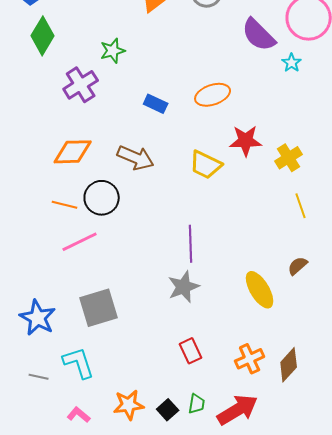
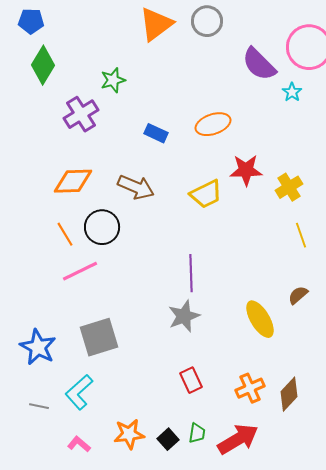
yellow trapezoid: (206, 165) -> (206, 194), turned -52
orange line: (65, 205) -> (65, 234), turned 45
cyan L-shape: (79, 363) -> (79, 392), turned -114

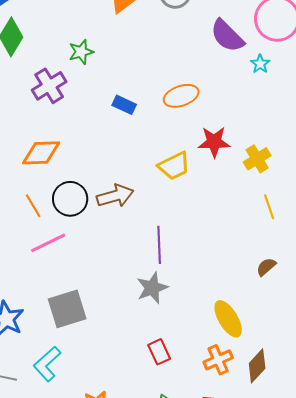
brown arrow: (136, 187) -> (115, 196), moved, turned -39
yellow ellipse: (260, 319) -> (228, 319), moved

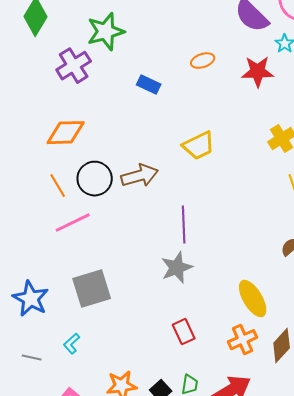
green star: (81, 52) -> (106, 32), size x1.5
orange ellipse: (181, 96) -> (203, 61), moved, size x0.7
red star: (214, 142) -> (258, 72), moved
cyan L-shape: (47, 364) -> (72, 344), size x0.6

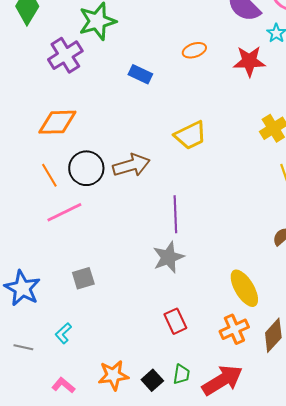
gray square: (92, 289) -> (83, 278), size x0.6

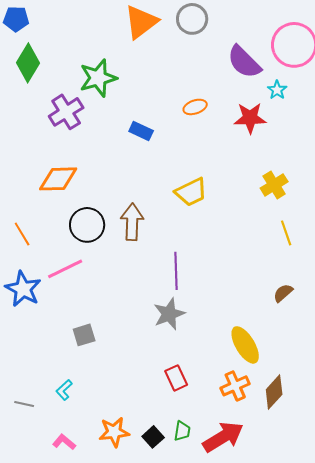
brown arrow: (131, 165) -> (132, 222), turned -72
orange line: (49, 175) -> (22, 234), moved
blue star: (22, 288) -> (23, 289), moved

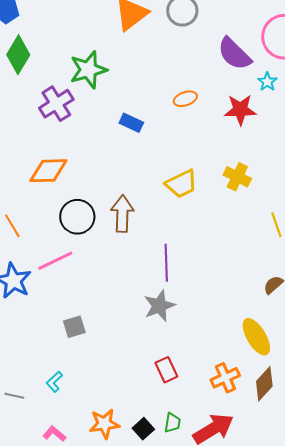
yellow cross: (274, 185) -> (237, 177), moved, turned -32
yellow ellipse: (245, 345) -> (256, 337), moved

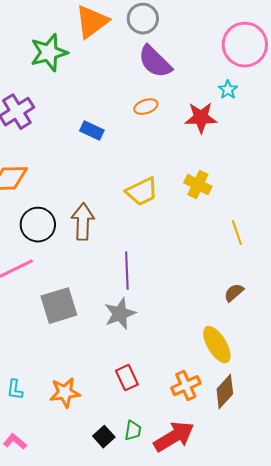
purple semicircle: (234, 54) -> (155, 62), moved
green star: (88, 70) -> (49, 53), moved
gray square: (74, 327) -> (59, 306), moved, size x1.6
cyan L-shape: (54, 382) -> (15, 390), turned -40
orange star: (104, 424) -> (65, 393), moved

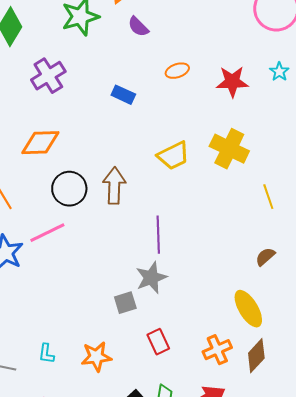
purple semicircle: (155, 62) -> (138, 27), moved, size x0.6
cyan star: (228, 90) -> (279, 72), moved
yellow cross: (198, 185) -> (229, 149), size x1.4
gray square: (59, 306) -> (125, 303), moved, size x0.6

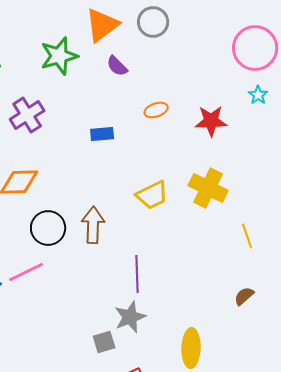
cyan star: (279, 72) -> (258, 95), moved
blue rectangle: (123, 95) -> (102, 134), turned -30
yellow ellipse: (248, 309) -> (191, 348), moved, turned 33

